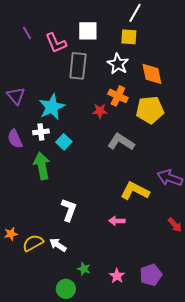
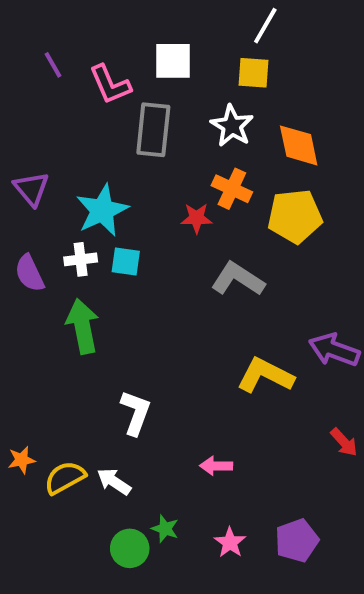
cyan square: (64, 142) -> (126, 261), moved, turned -35
pink arrow: (117, 221) -> (216, 466), moved
green circle: (66, 289) -> (130, 548), moved

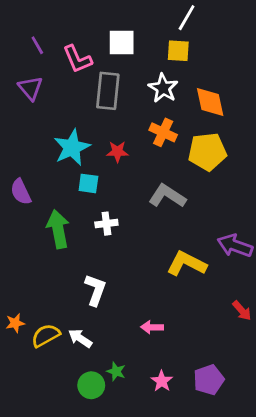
purple triangle: (31, 189) -> (30, 88), moved
red star: (197, 218) -> (117, 152), moved
white cross: (81, 259) -> (106, 224), moved

